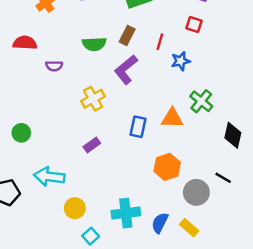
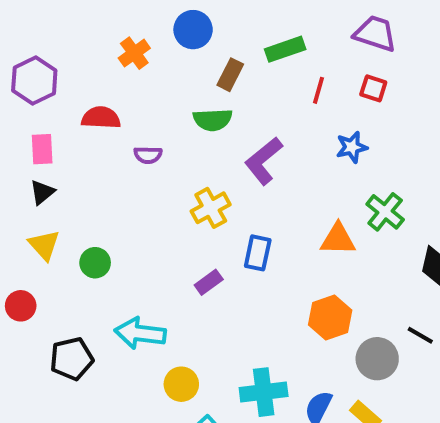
brown rectangle: (127, 36) -> (230, 75), moved
red line: (160, 42) -> (318, 90), moved
blue rectangle: (138, 127) -> (258, 253), moved

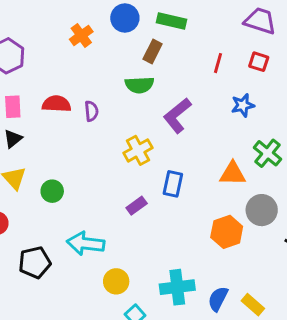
green rectangle: (285, 49) -> (171, 21), moved, turned 32
red semicircle: (101, 118) -> (57, 104), moved
purple semicircle: (148, 155) -> (91, 111), turned -96
gray circle: (377, 359) -> (262, 210), moved

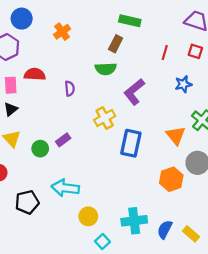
blue circle: (125, 18) -> (22, 19), moved
red semicircle: (57, 104) -> (35, 74), moved
orange triangle: (233, 174) -> (176, 136), turned 50
blue rectangle: (173, 184) -> (131, 143), size x1.4
purple rectangle: (137, 206) -> (63, 140), moved

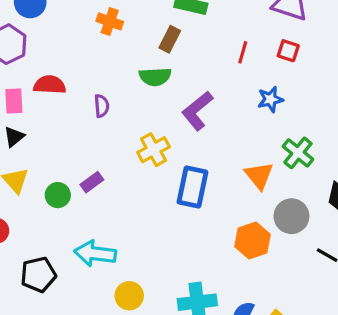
orange cross: (62, 32) -> (110, 21), moved, turned -35

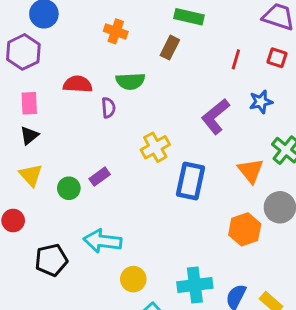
green semicircle: (155, 77) -> (130, 81), moved
red semicircle: (50, 85) -> (78, 84), moved
purple L-shape: (197, 111) -> (215, 116), moved

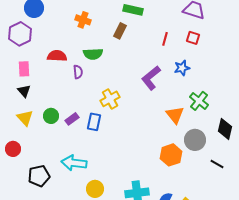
black triangle: (29, 135) -> (24, 91), turned -32
blue rectangle: (190, 181) -> (94, 122), moved, size x0.7
green circle: (69, 188) -> (51, 116), moved

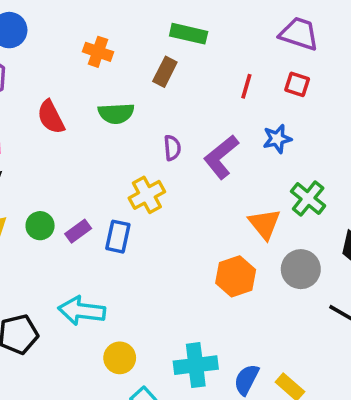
red semicircle: (57, 56) -> (51, 117), turned -120
purple semicircle: (78, 72) -> (172, 148), moved
orange hexagon: (171, 155) -> (236, 276), moved

